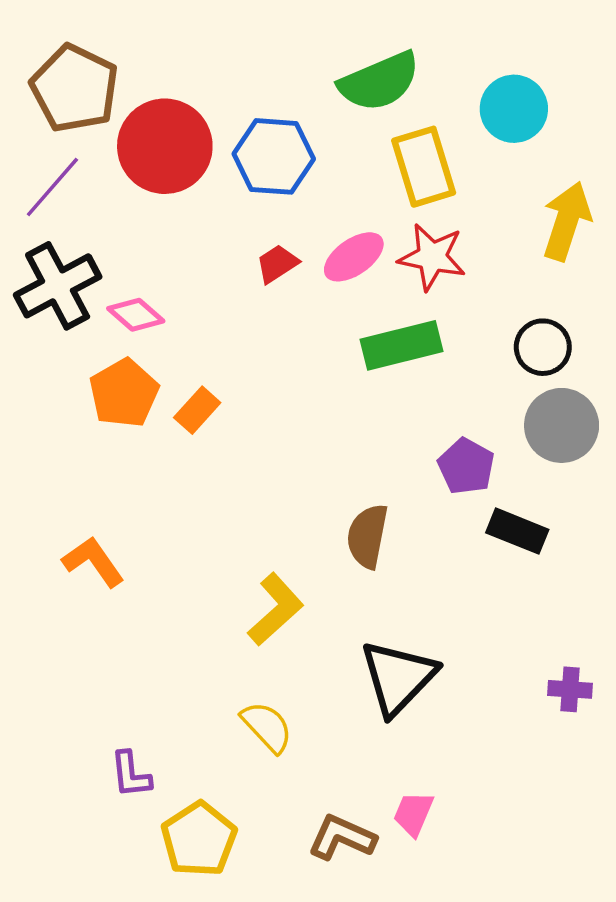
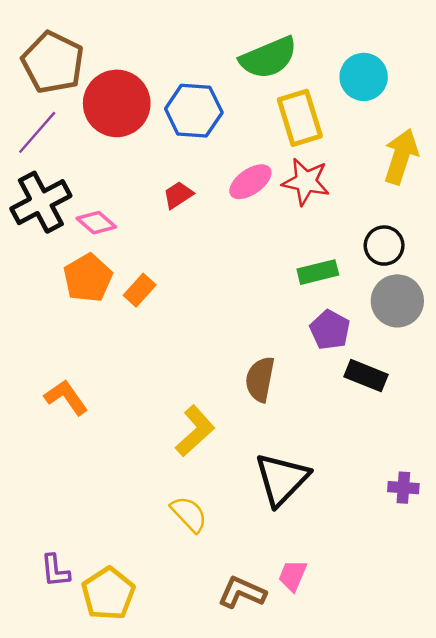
red trapezoid: (277, 264) -> (178, 195), moved
green rectangle: (401, 345) -> (318, 272), moved, size x0.7
purple L-shape: (131, 774) -> (55, 571), moved
yellow pentagon: (199, 839) -> (108, 594), moved

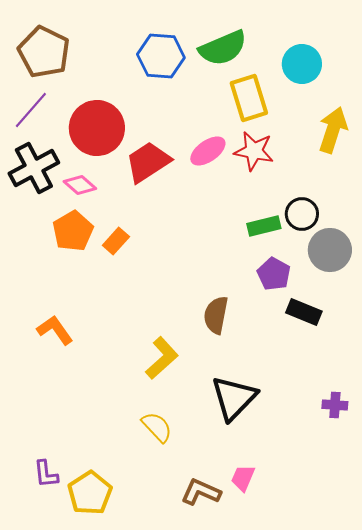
red circle: (117, 103) -> (97, 128), moved
blue hexagon: (194, 111) -> (161, 56), moved
red trapezoid: (178, 195) -> (148, 162), size x1.8
black circle: (384, 246) -> (302, 214), moved

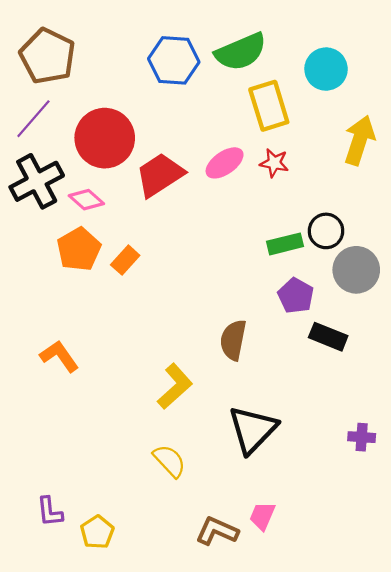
red star: (254, 151) -> (274, 163), size x0.7
yellow pentagon: (90, 493) -> (97, 532), size x0.7

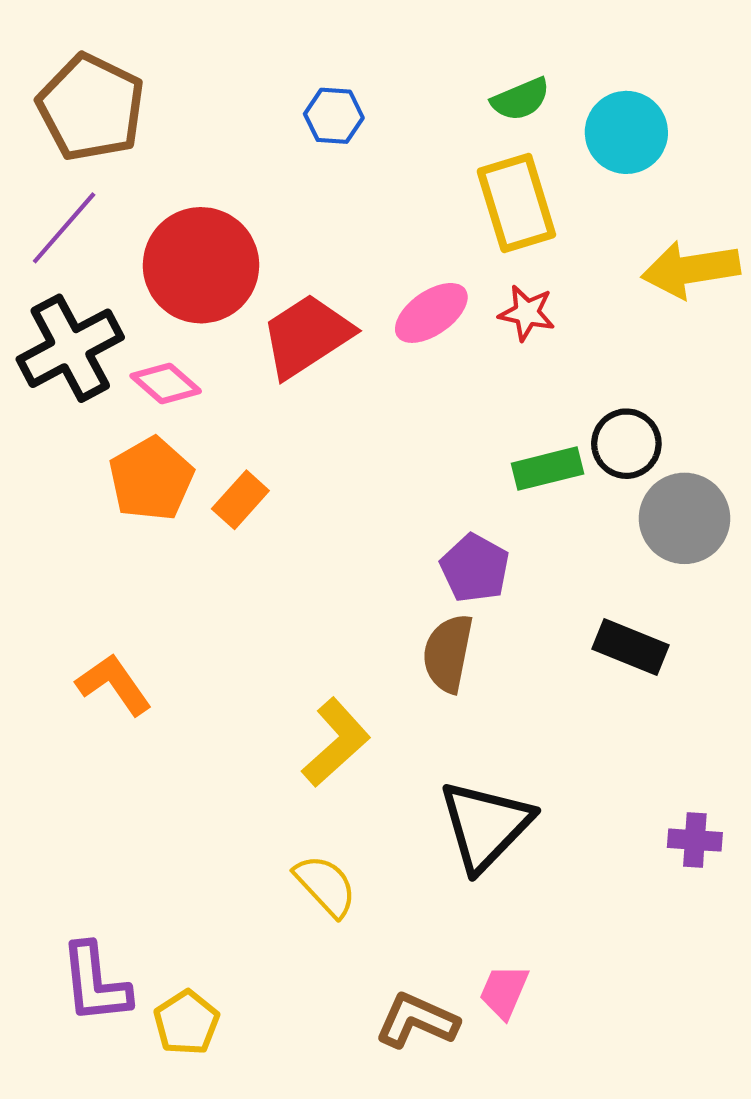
green semicircle: (241, 52) -> (521, 99), moved, size x0.6
blue hexagon: (174, 60) -> (334, 116), size x0.6
yellow arrow: (359, 140) -> (691, 269), turned -117
purple pentagon: (296, 296) -> (475, 568), moved
purple L-shape: (50, 512) -> (95, 983), size x1.4

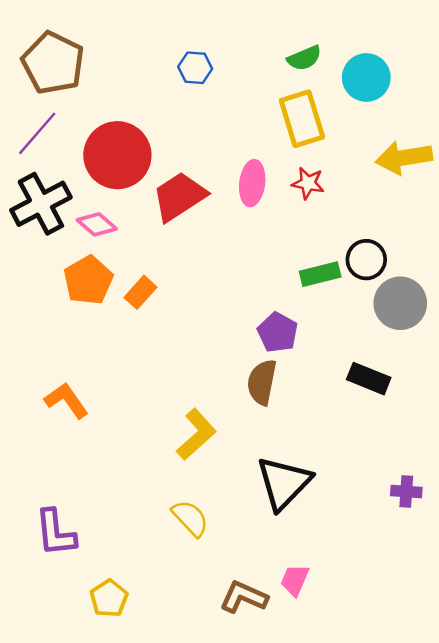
pink ellipse: (431, 313) -> (252, 183), turned -48
purple L-shape: (95, 983) -> (55, 533), moved

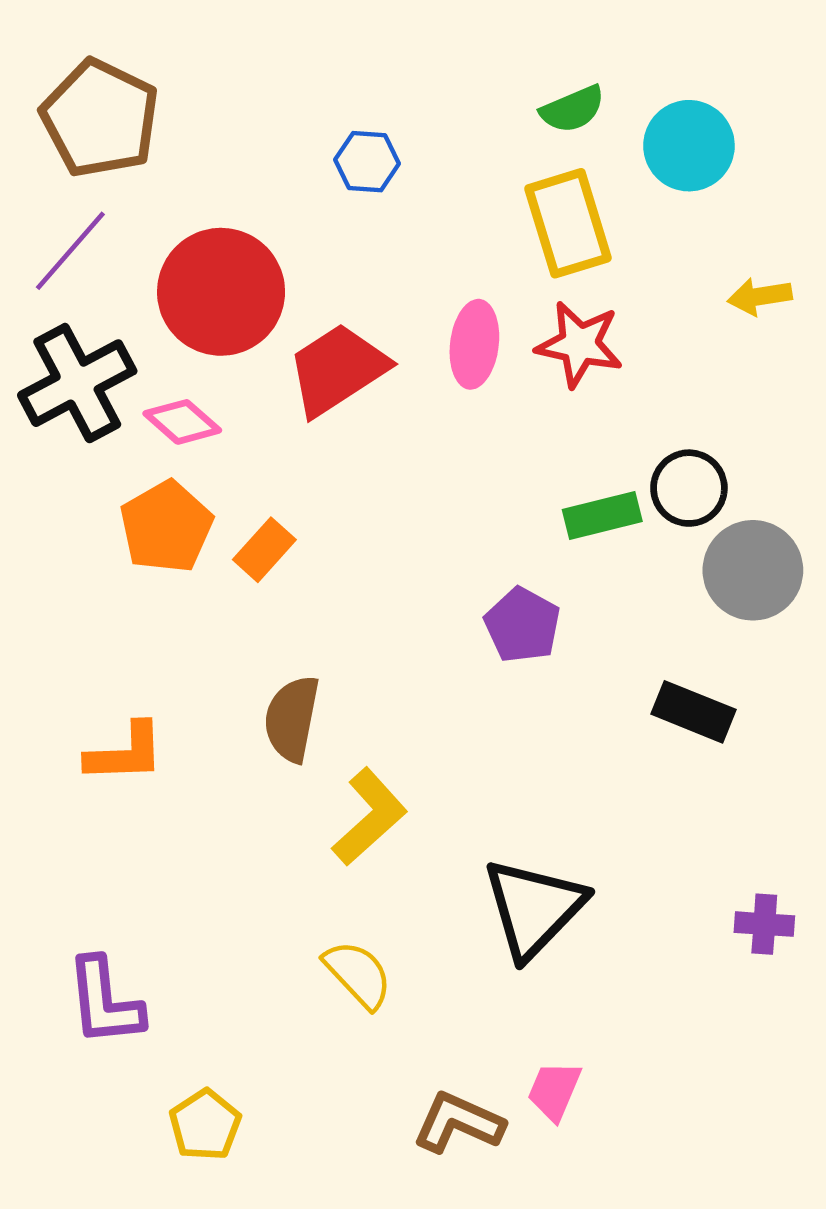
blue hexagon: (195, 68) -> (367, 162), moved
yellow arrow: (404, 158) -> (760, 296), size x0.6
red star: (308, 183) -> (579, 344), size x1.4
brown semicircle: (262, 382) -> (292, 719), moved
orange L-shape: (66, 400) -> (125, 753), turned 123

